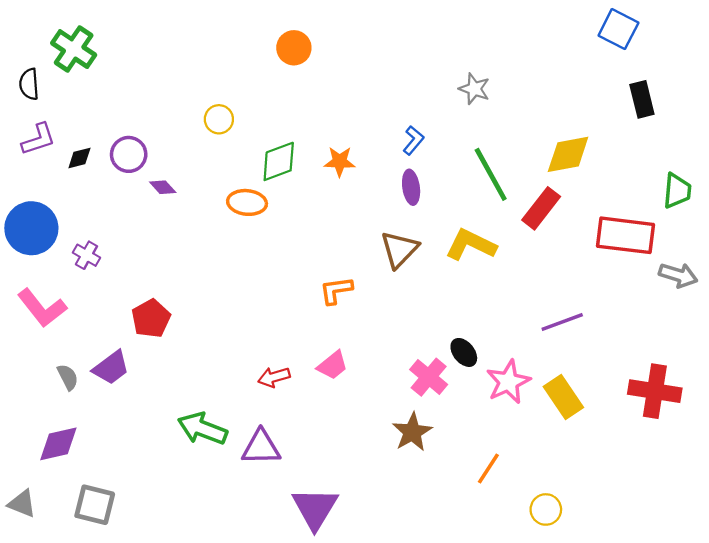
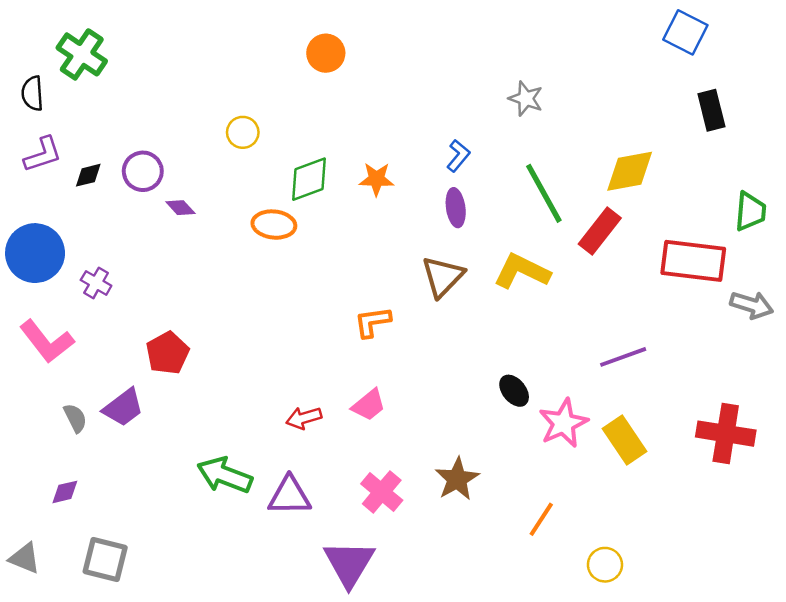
pink cross: (429, 377) -> (382, 492), moved
purple diamond: (58, 444) -> (65, 492), size x0.6

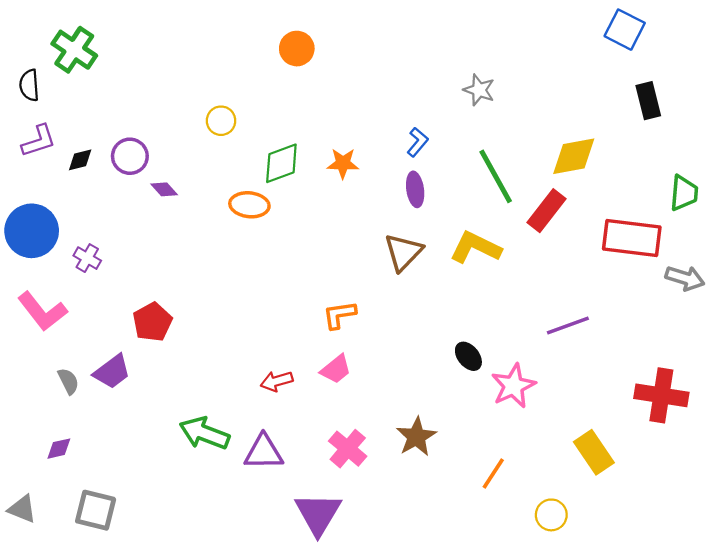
orange L-shape: (373, 322) -> (339, 315), moved
yellow rectangle: (624, 440) -> (594, 452), moved

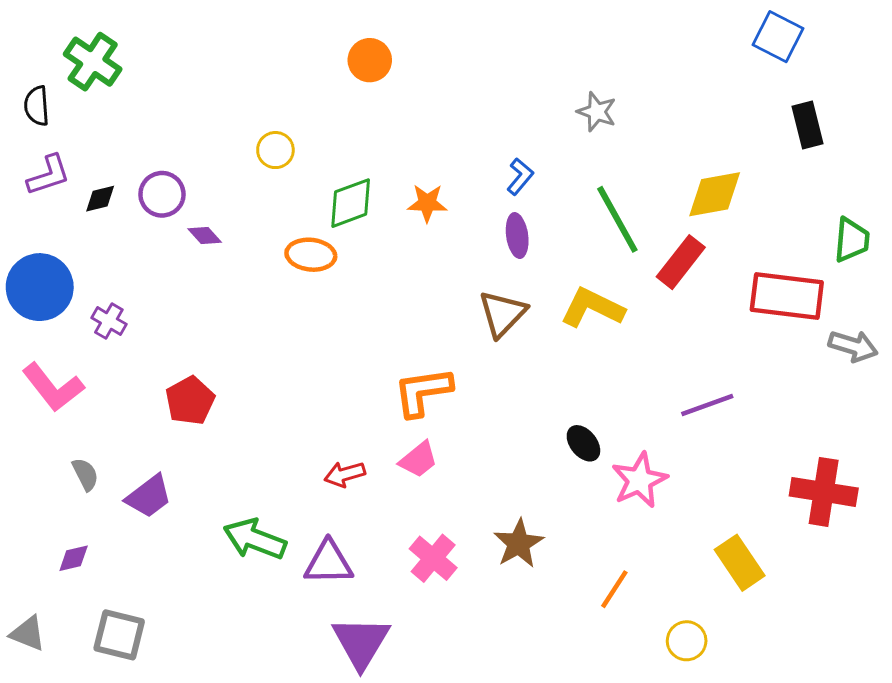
orange L-shape: (339, 315) -> (423, 392), size x1.4
purple trapezoid: (112, 372) -> (149, 496), moved
purple triangle: (318, 514) -> (361, 642), moved

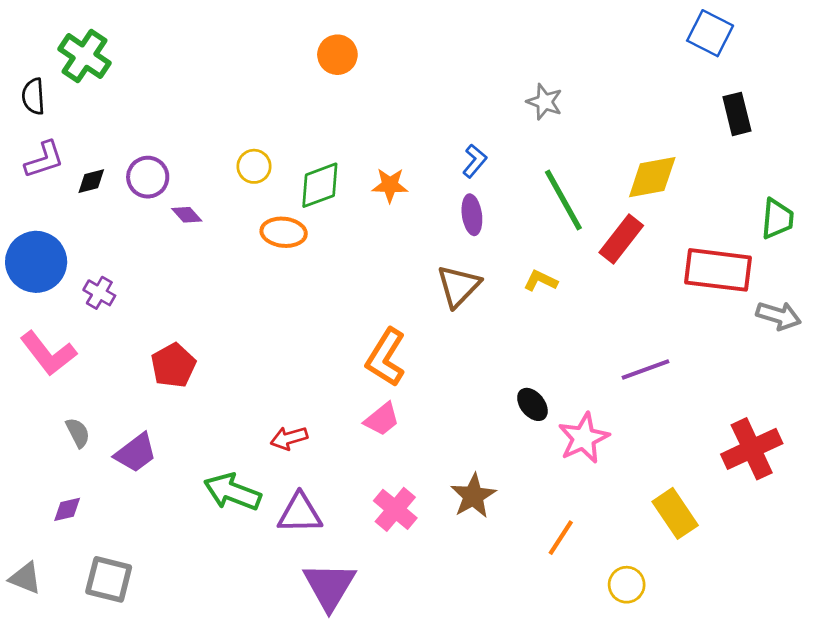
yellow circle: (275, 150) -> (254, 166), moved
yellow L-shape: (592, 308) -> (541, 281), size x0.6
orange L-shape: (423, 392) -> (386, 357), turned -50
red arrow: (345, 474) -> (289, 438), moved
red cross: (824, 492) -> (752, 449), turned -34

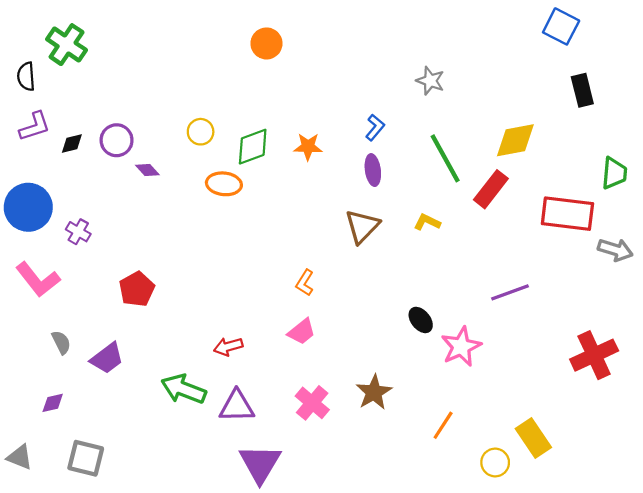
orange L-shape: (386, 357) -> (305, 283), size x0.6
yellow rectangle: (675, 513) -> (533, 438), moved

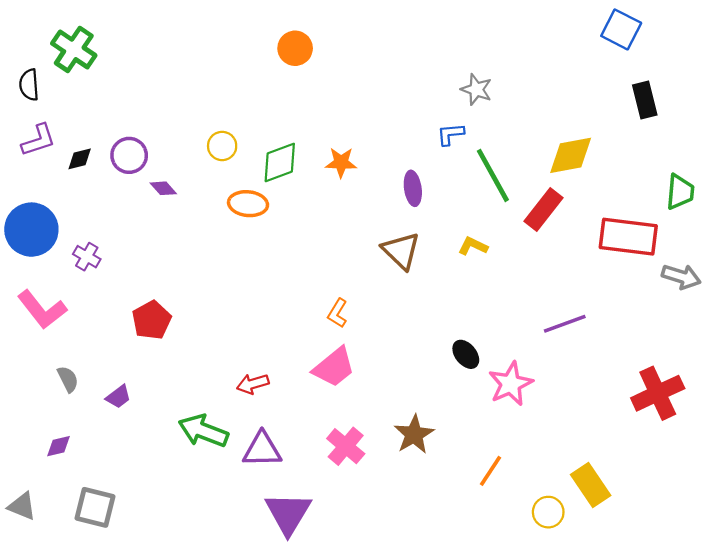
blue L-shape: (375, 127) -> (450, 134), moved, turned -135
brown triangle: (362, 226) -> (401, 251), turned -30
pink trapezoid: (302, 332) -> (334, 367), size x1.4
purple trapezoid: (107, 358) -> (119, 397), size x0.7

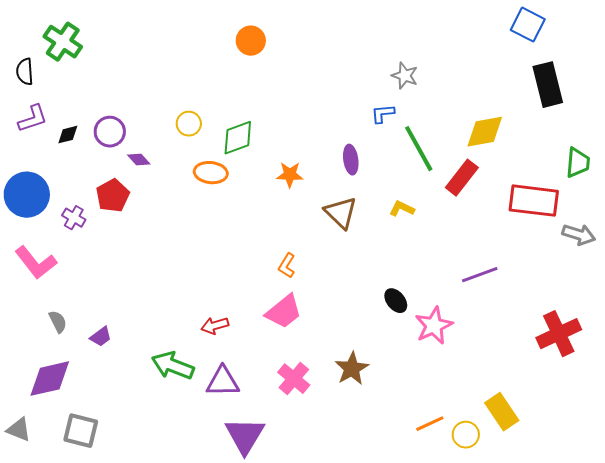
black rectangle: (645, 100) -> (548, 85), size x1.4
orange star: (341, 162) -> (290, 175), moved
red pentagon: (151, 320) -> (113, 196), moved
purple diamond: (58, 446) -> (50, 379), size x2.0
orange line: (491, 471) -> (430, 424), moved, turned 32

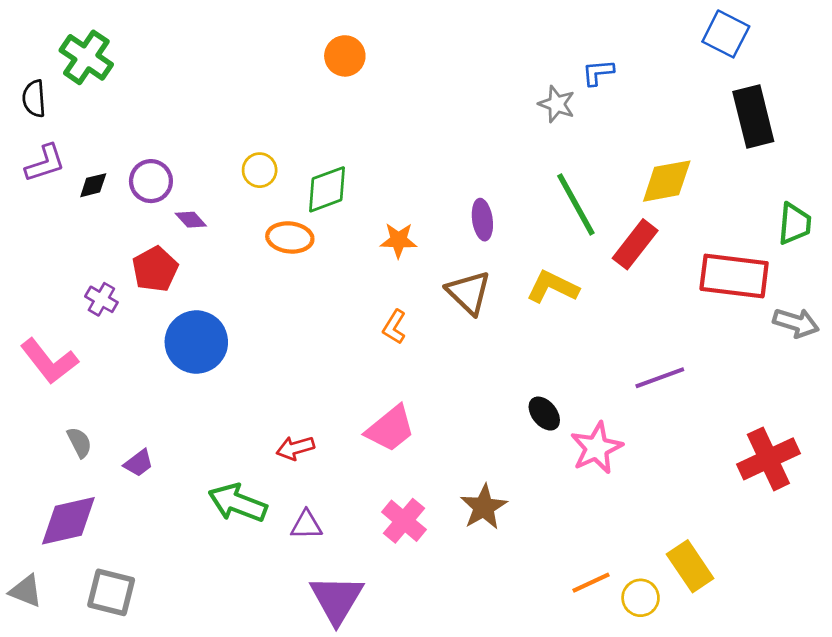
blue L-shape: (383, 114) -> (598, 72), moved
blue circle: (27, 195) -> (196, 342), moved
yellow L-shape: (402, 209) -> (553, 287), size x1.5
orange L-shape: (287, 266) -> (394, 327), moved
purple triangle: (223, 382) -> (306, 525), size x0.7

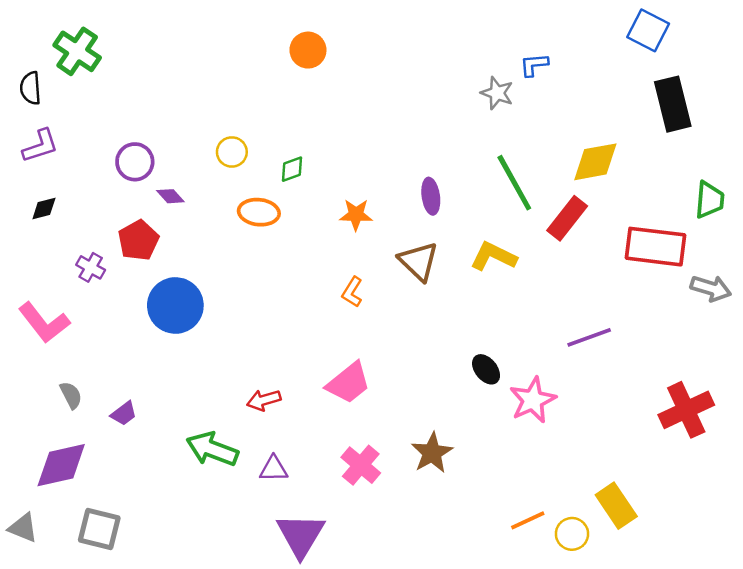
black diamond: (93, 185) -> (44, 208), moved
green diamond: (327, 189) -> (292, 169), size x0.6

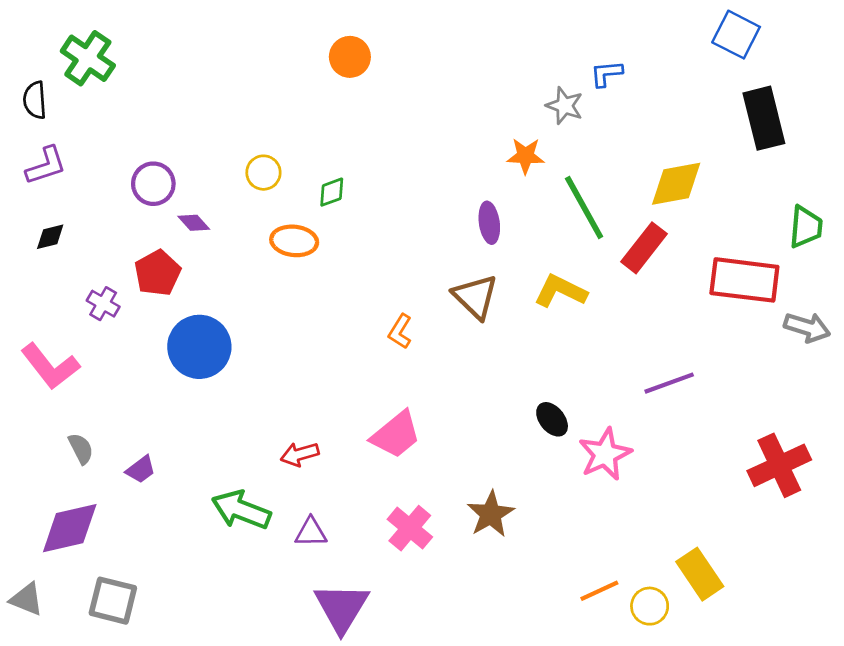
orange star: (356, 215) -> (526, 156), moved

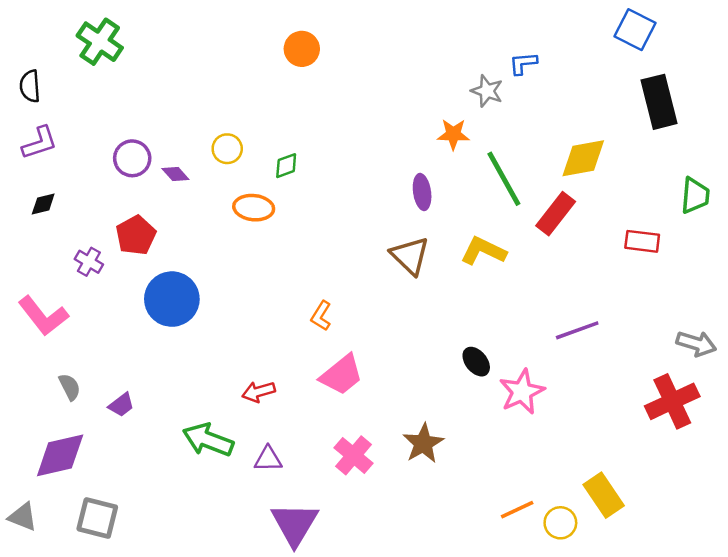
green cross: (88, 58) -> (100, 42), moved
purple diamond: (194, 223) -> (175, 174), moved
red rectangle: (744, 280) -> (642, 241), size x0.6
gray arrow: (807, 327) -> (696, 344), moved
orange L-shape: (400, 331) -> (321, 316), moved

